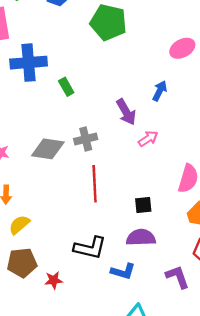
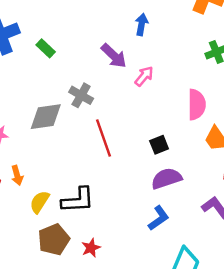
gray cross: (86, 139) -> (81, 95), turned -30
black L-shape: (90, 248) -> (78, 200), moved
blue L-shape: (123, 271) -> (159, 218), turned -35

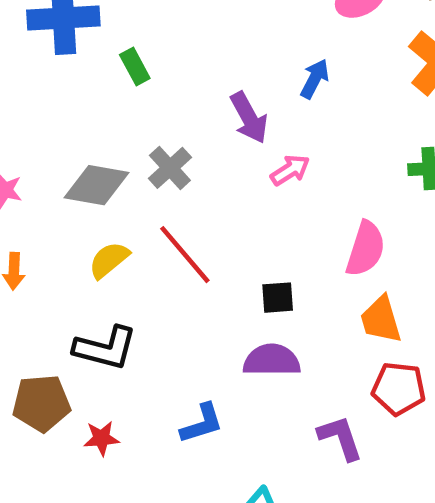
red line: (103, 138) -> (185, 255), turned -39
yellow semicircle: (40, 202) -> (109, 260), moved
blue L-shape: (159, 218) -> (202, 423), moved

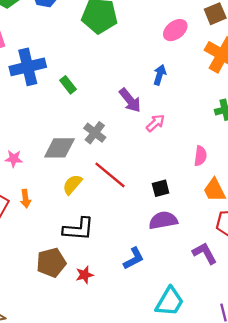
pink semicircle: (365, 249) -> (200, 156), size x0.7

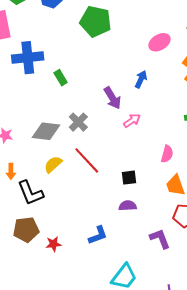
purple semicircle: (163, 220) -> (128, 206), size x0.7
black L-shape: (78, 229) -> (30, 193), moved, turned 56

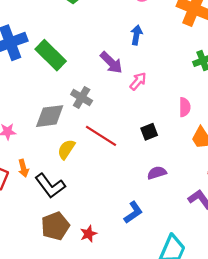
green rectangle: (61, 78) -> (51, 55), size x1.8
black square: (129, 178) -> (149, 132), moved

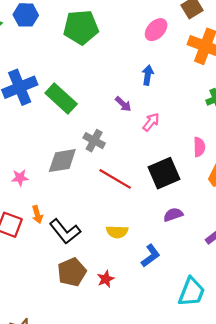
purple arrow: (111, 63) -> (123, 104), size x0.7
black square: (149, 132) -> (164, 173), size x1.8
yellow semicircle: (66, 149) -> (117, 232), moved, turned -120

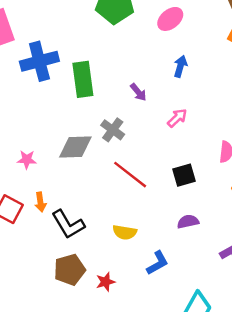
pink ellipse: (156, 30) -> (170, 19), moved
green rectangle: (61, 99) -> (83, 79), turned 32
purple arrow: (123, 104) -> (138, 92), moved
black square: (164, 173) -> (184, 175), size x0.7

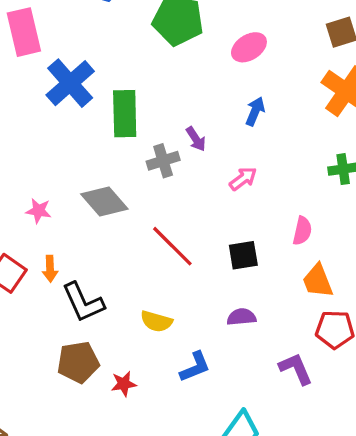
blue cross: (39, 61) -> (70, 83), turned -33
gray cross: (113, 130) -> (163, 161), moved, turned 30
gray diamond: (75, 147) -> (104, 201), turned 44

